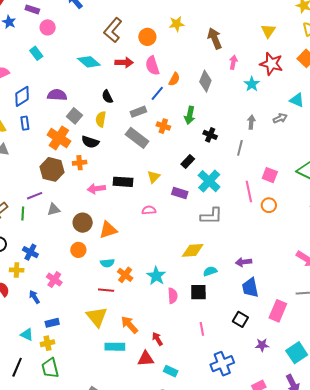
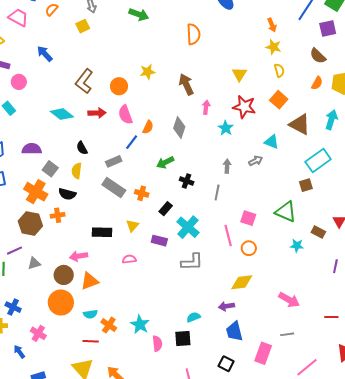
green arrow: (190, 115) -> (165, 162), turned 54
orange cross: (163, 126) -> (142, 193), moved
pink arrow: (96, 189) -> (79, 256), moved
orange circle: (78, 250) -> (61, 302), size x1.6
yellow diamond: (193, 250) -> (242, 282), moved

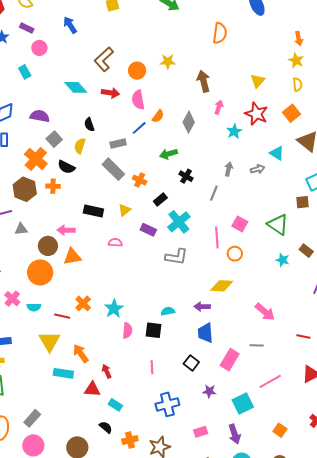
cyan semicircle: (90, 314) -> (34, 307), moved

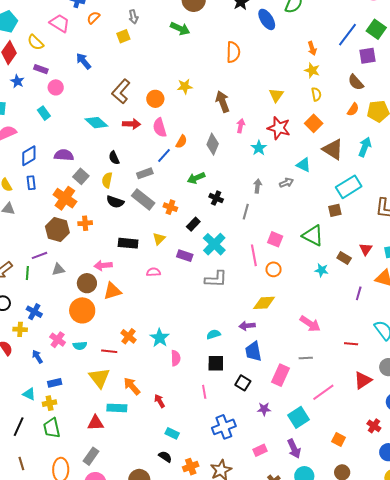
black semicircle: (66, 167) -> (115, 202), moved
black square: (153, 330) -> (216, 363), moved
red triangle: (92, 389) -> (96, 423), moved

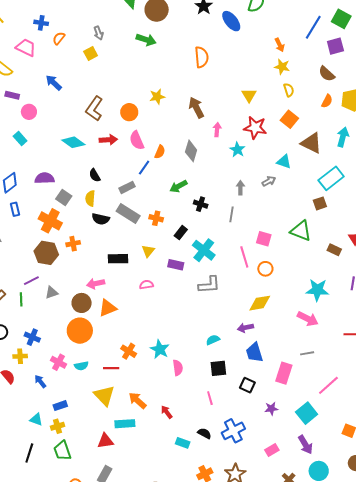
cyan star: (322, 270) -> (317, 290), moved, size x1.6
black semicircle: (165, 457) -> (204, 433), moved

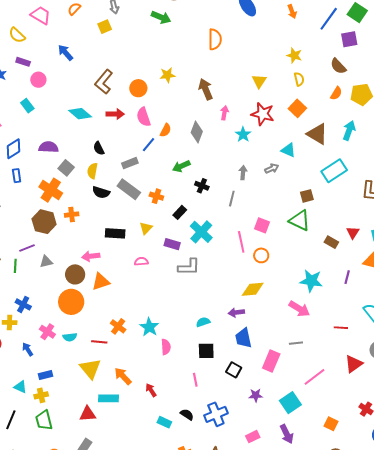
orange arrow: (280, 45) -> (292, 11), moved
brown square: (320, 203) -> (307, 196), moved
gray L-shape: (209, 285) -> (189, 267), moved

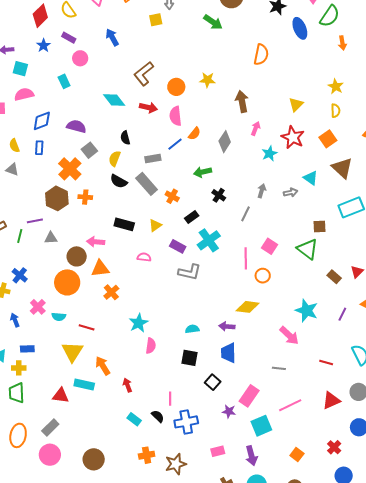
orange cross: (118, 326) -> (111, 292), moved
pink rectangle: (271, 361) -> (249, 396), moved
pink line: (195, 380) -> (170, 399), moved

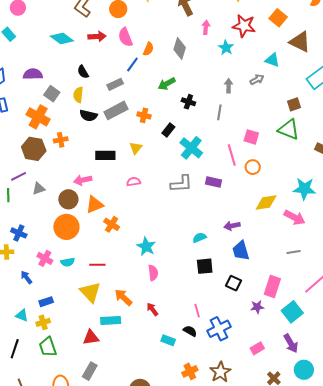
gray rectangle: (147, 184) -> (116, 110), turned -60
purple rectangle: (178, 246) -> (213, 182), moved
yellow diamond: (248, 307) -> (266, 203), moved
pink semicircle: (151, 346) -> (153, 273), moved

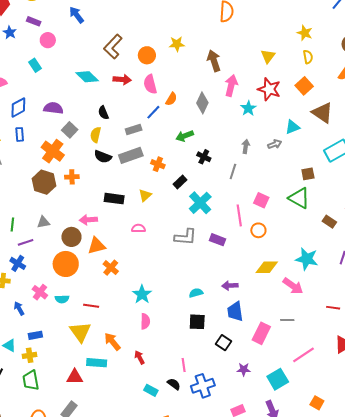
pink arrow: (206, 27) -> (231, 86), size x1.5
cyan triangle: (272, 60) -> (293, 127), turned -49
purple line: (19, 176) -> (26, 242), moved
pink rectangle: (272, 286) -> (261, 333), moved

